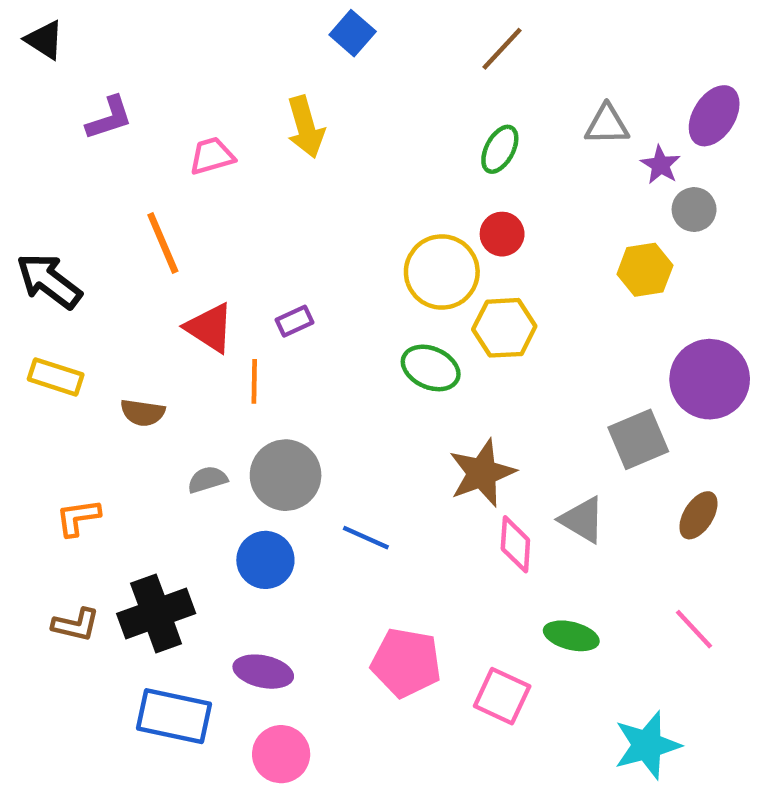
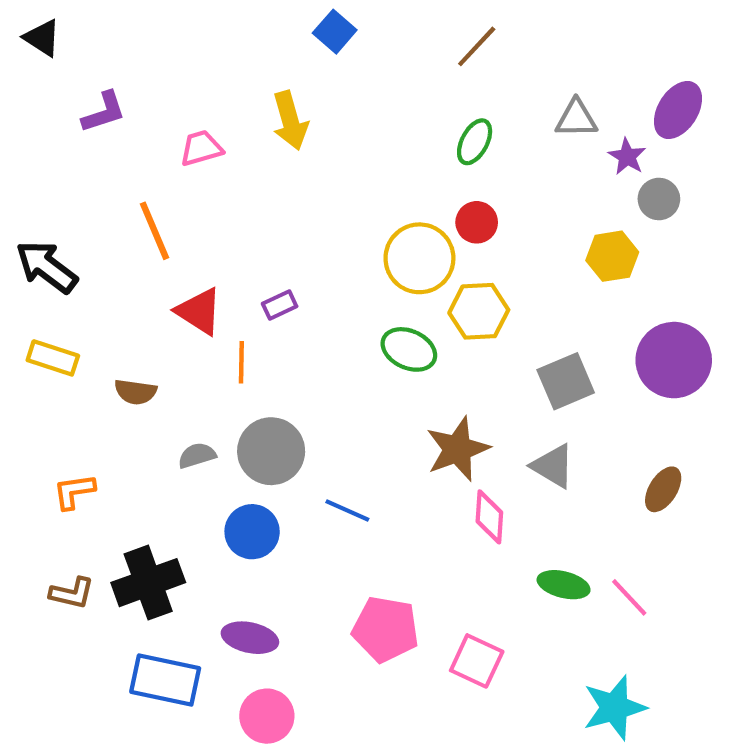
gray square: (638, 439) -> (566, 381), moved
gray triangle: (582, 520) -> (553, 466), moved
pink line: (694, 629) -> (629, 597), moved
green ellipse: (571, 636) -> (564, 585), moved

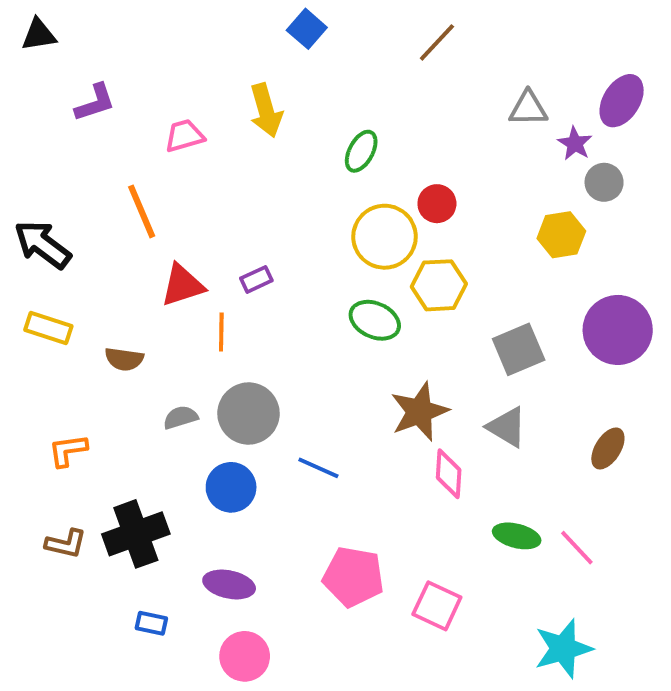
black triangle: (42, 38) -> (39, 35), turned -42
green ellipse: (475, 142) -> (361, 151), moved
red triangle: (199, 311) -> (182, 285), turned -51
blue rectangle: (165, 680) -> (151, 623), size x0.5

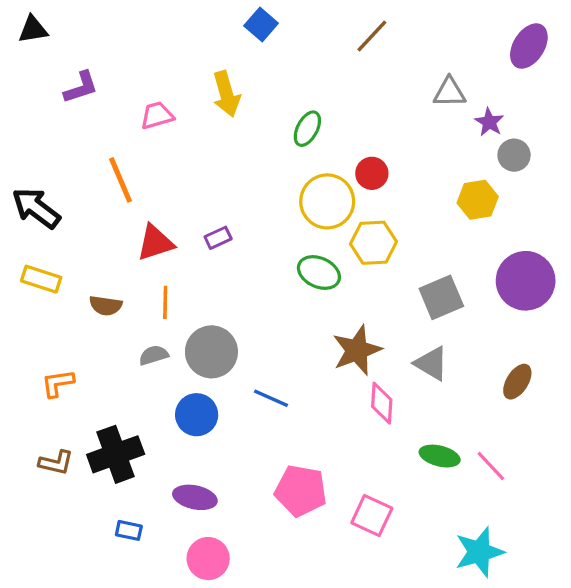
purple ellipse: (622, 101) -> (529, 46), moved
orange line: (221, 332) -> (165, 302), moved

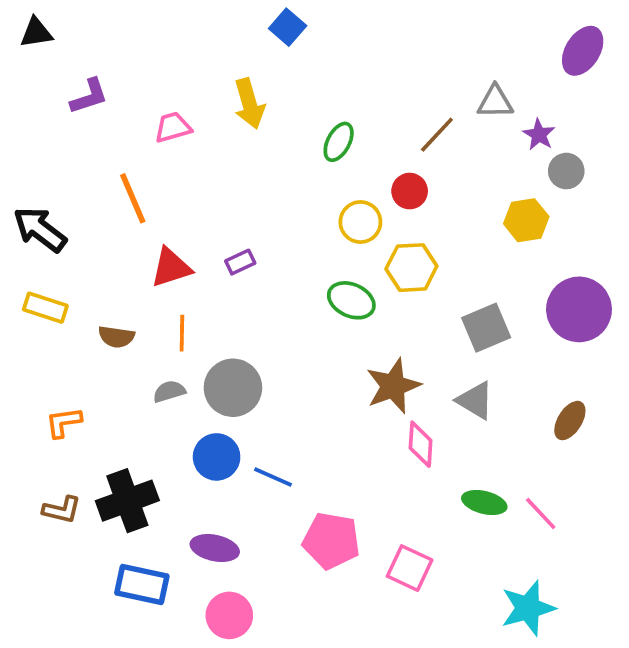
brown line: (372, 36) -> (437, 135), moved
yellow circle: (327, 201) -> (360, 222), size x0.7
blue line: (271, 398) -> (273, 477), moved
blue rectangle: (129, 530) -> (142, 584), size x1.8

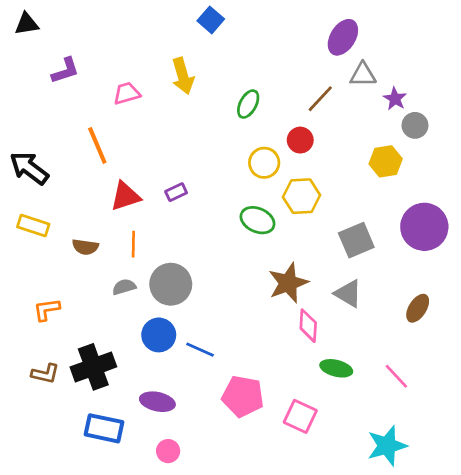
purple ellipse: (583, 51) -> (343, 37), moved
green ellipse: (484, 502) -> (336, 368), moved
pink circle: (229, 615) -> (168, 451), size x0.7

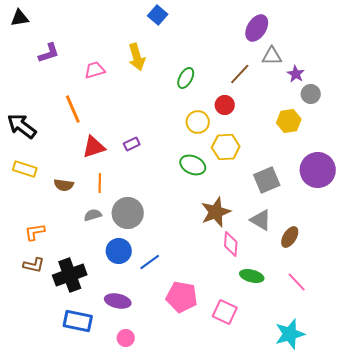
brown ellipse: (418, 308) -> (290, 237), moved
blue line: (200, 350) -> (150, 262), turned -60
brown L-shape: (45, 374) -> (34, 265), moved

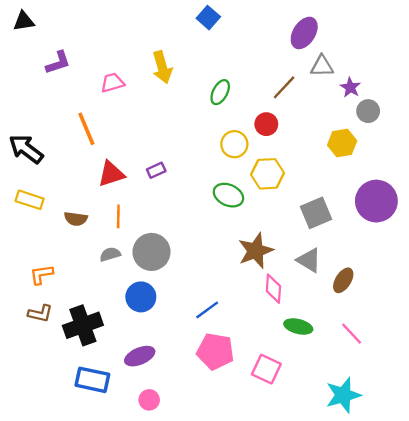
blue square: (158, 15) -> (208, 18), moved
blue line: (150, 262) -> (207, 310), moved
purple ellipse: (118, 301) -> (140, 356), turned -35

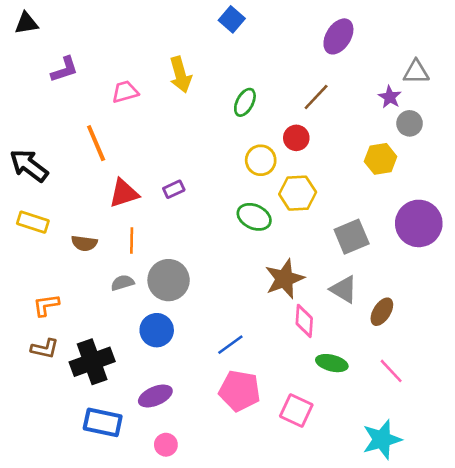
gray triangle: (322, 66) -> (416, 72), moved

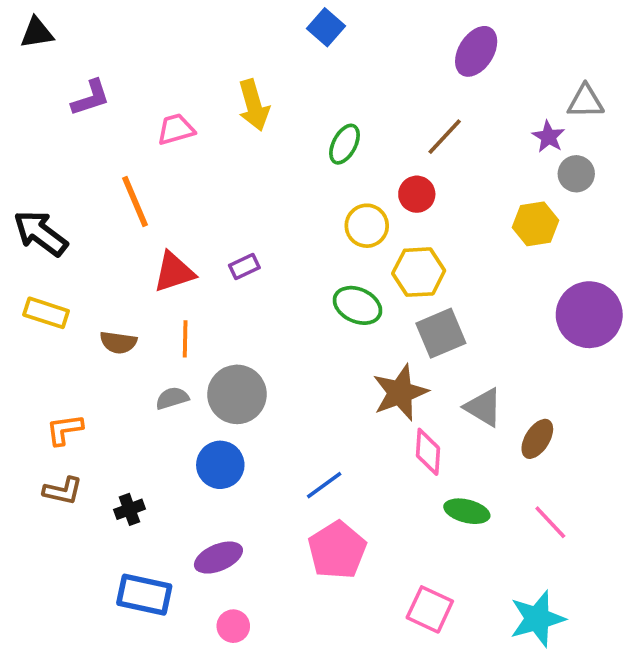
gray square: (352, 237) -> (441, 333), moved
black cross: (92, 362) -> (129, 509), size x0.5
pink pentagon: (240, 391) -> (337, 550), turned 30
pink square: (296, 410) -> (430, 609), moved

